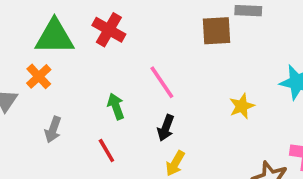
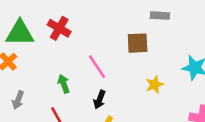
brown square: (216, 31) -> (138, 43), moved

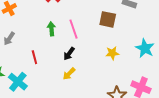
green arrow: (64, 84) -> (51, 29), moved

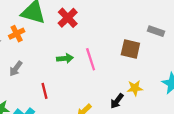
green arrow: (51, 29) -> (65, 58), turned 88
black arrow: (69, 54) -> (117, 101), moved

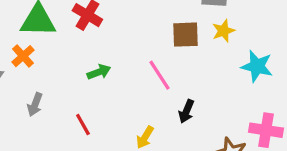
pink line: (91, 59) -> (160, 75), moved
yellow star: (135, 88) -> (223, 31), moved

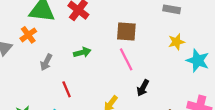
yellow star: (223, 31) -> (176, 42), moved
brown square: (186, 35) -> (126, 31), moved
gray arrow: (35, 105) -> (46, 62), moved

